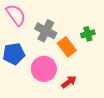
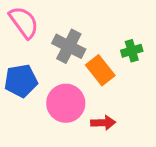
red arrow: (69, 82) -> (103, 123), turned 35

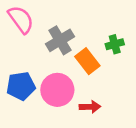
gray cross: (69, 46) -> (60, 40), turned 32
blue pentagon: (21, 81) -> (21, 86), moved

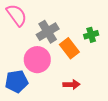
blue pentagon: (21, 86) -> (17, 81), moved
pink circle: (57, 90) -> (37, 60), moved

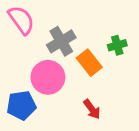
red arrow: (71, 85) -> (92, 109), turned 56

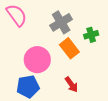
gray cross: (61, 41) -> (61, 22), moved
blue pentagon: (21, 105) -> (28, 87), moved

